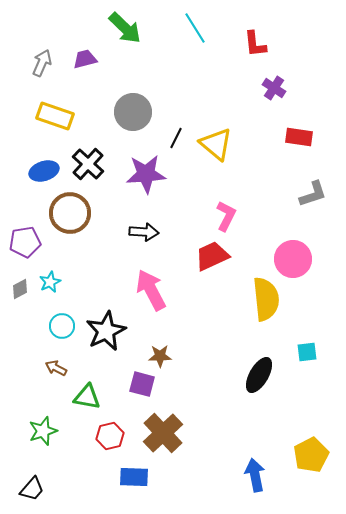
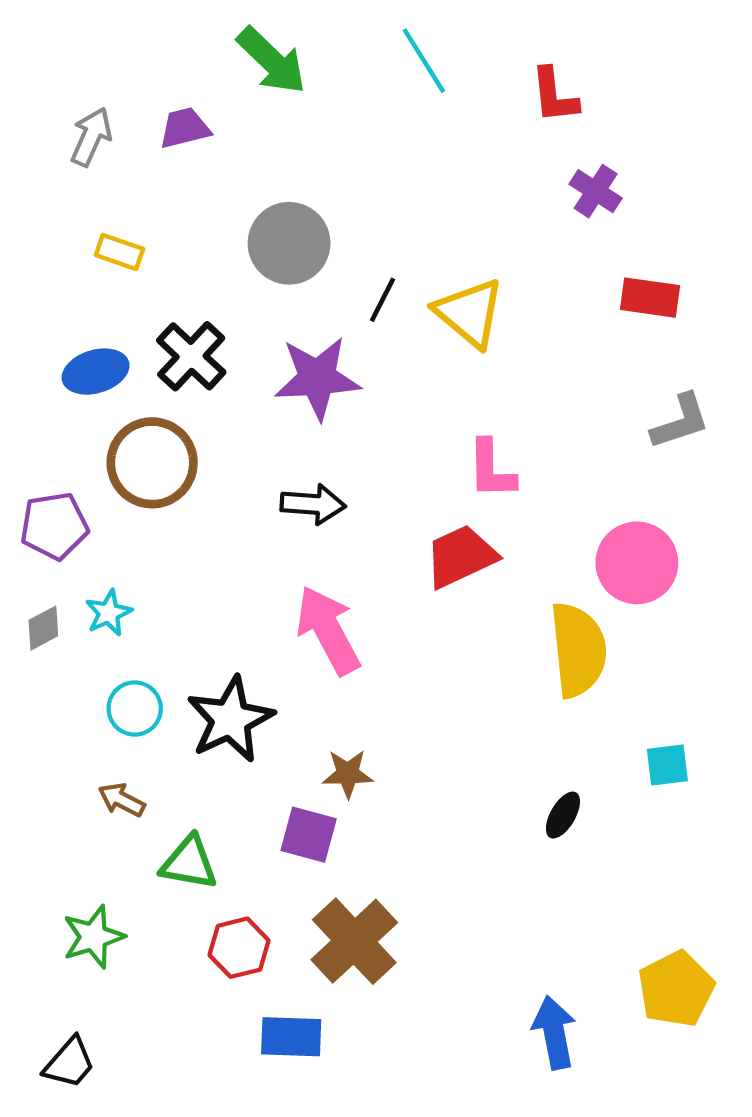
yellow rectangle: (55, 116) -> (119, 252), size x0.6
pink L-shape: (226, 216) -> (491, 469), turned 152
black ellipse: (259, 375) -> (563, 815), size x0.6

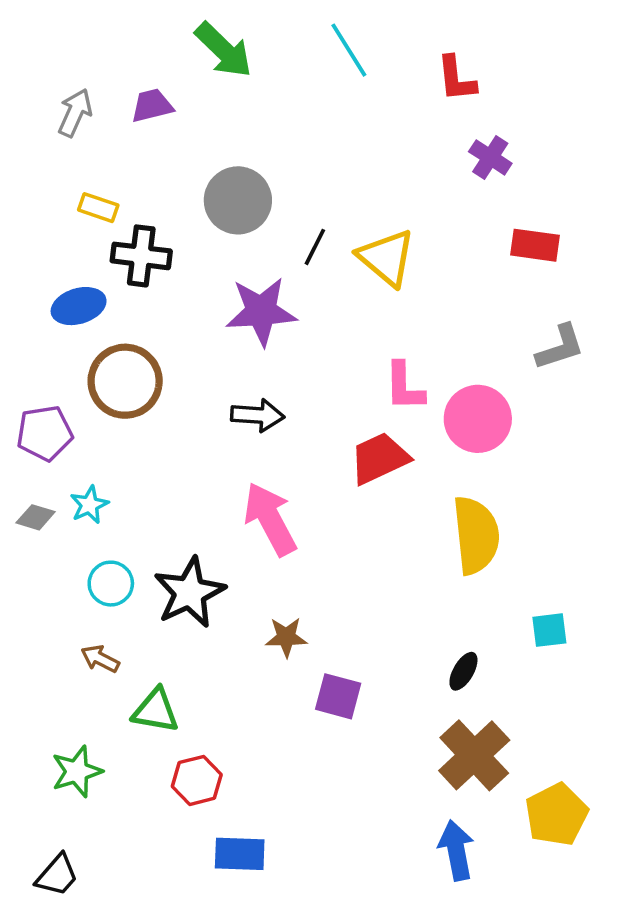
black cross: (191, 356) -> (141, 256), moved, turned -36
pink circle: (637, 563) -> (478, 419), moved
gray diamond: (43, 628) -> (36, 517), turned 45
purple square: (309, 835) -> (338, 696), moved
brown cross: (354, 941) -> (474, 755), moved

